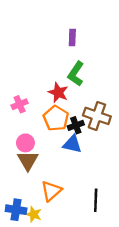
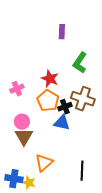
green L-shape: (76, 74) -> (80, 63), moved

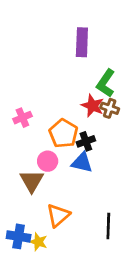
purple rectangle: (62, 32) -> (82, 42), size x1.5
red star: (50, 79) -> (93, 106), moved
brown cross: (83, 99) -> (110, 108), moved, size x0.6
pink circle: (22, 122) -> (48, 161), moved

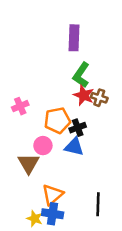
green L-shape: (106, 83) -> (81, 75), moved
orange pentagon: (63, 133) -> (57, 120), turned 30
blue cross: (19, 236) -> (53, 214), moved

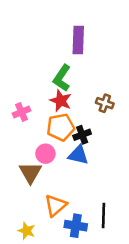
green L-shape: (81, 75) -> (62, 78), moved
red star: (84, 95) -> (61, 101), moved
blue cross: (53, 214) -> (76, 226), moved
yellow star: (35, 219) -> (27, 231), moved

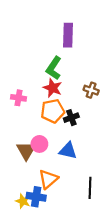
pink cross: (21, 112) -> (19, 98), turned 32
pink circle: (45, 154) -> (39, 144), moved
blue triangle: (78, 155) -> (68, 151), moved
blue cross: (76, 226) -> (36, 197), moved

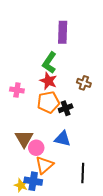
pink circle: (39, 144) -> (36, 148), moved

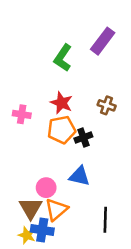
purple rectangle: (63, 32) -> (103, 41), moved, turned 35
green L-shape: (49, 63) -> (63, 58), moved
brown triangle: (24, 139) -> (31, 208), moved

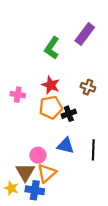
black line: (105, 220) -> (93, 150), moved
yellow star: (27, 235) -> (11, 188), moved

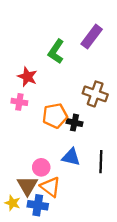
red star: (51, 85) -> (27, 77), moved
brown cross: (88, 87) -> (95, 94), size x1.5
black cross: (69, 114) -> (74, 123), turned 32
orange triangle: (46, 173) -> (50, 187), turned -42

